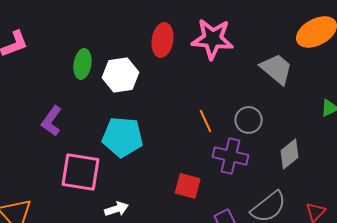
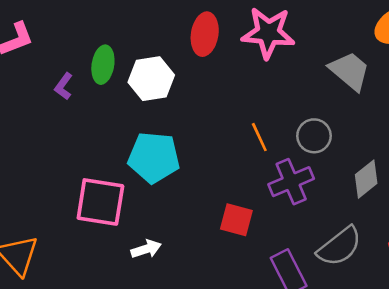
purple L-shape: (52, 121) -> (64, 86), moved, size x0.7
purple cross: (231, 156) -> (291, 182), turned -36

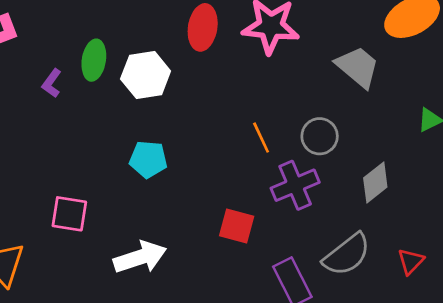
cyan pentagon: (154, 157) -> (148, 159), size x0.7
pink square: (100, 202) -> (69, 214), moved, size x0.7
white arrow: (146, 249) -> (140, 257), size x1.6

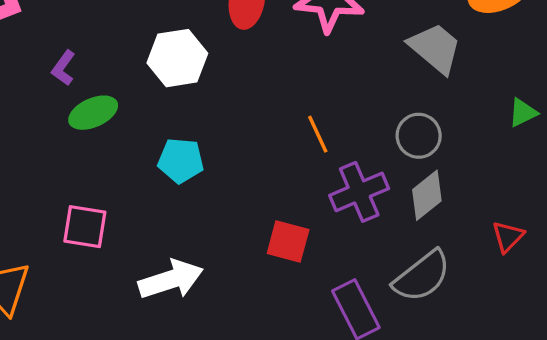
green ellipse: (94, 60) -> (93, 113), moved, turned 57
gray circle: (320, 136) -> (419, 136), moved
gray diamond: (375, 182) -> (427, 195), moved
red triangle: (411, 261) -> (508, 237), moved

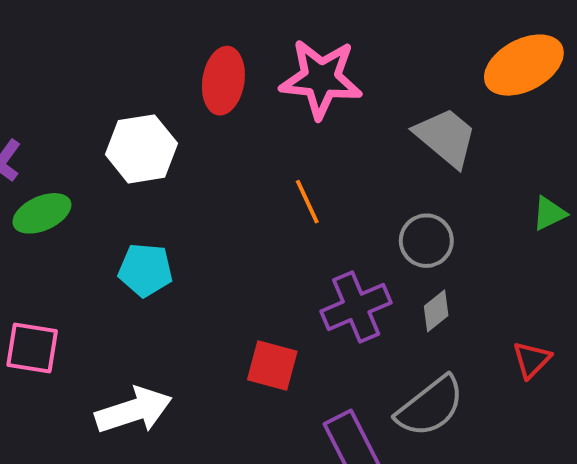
orange line: (318, 134) -> (307, 202), moved
gray diamond: (427, 195) -> (436, 311), size x0.7

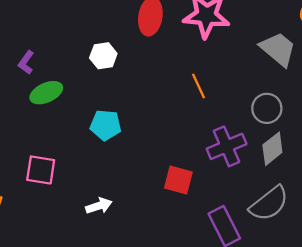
white hexagon: (141, 149) -> (103, 56), size x0.7
gray diamond: (436, 311) -> (272, 149), size x1.4
white arrow: (134, 410) -> (99, 206), size x0.6

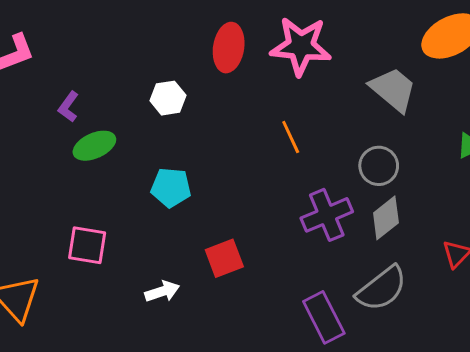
red square: (178, 180) -> (224, 258), moved, turned -36

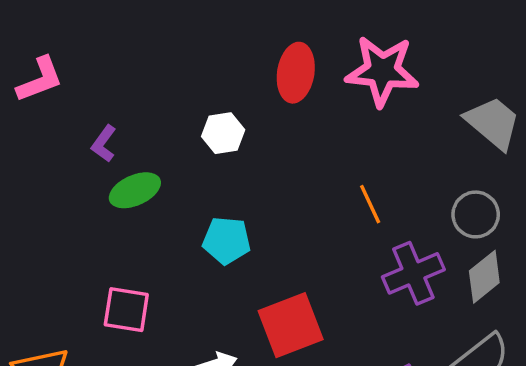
orange line: (291, 137) -> (370, 204), moved
red square: (224, 258) -> (291, 325), size x1.4

